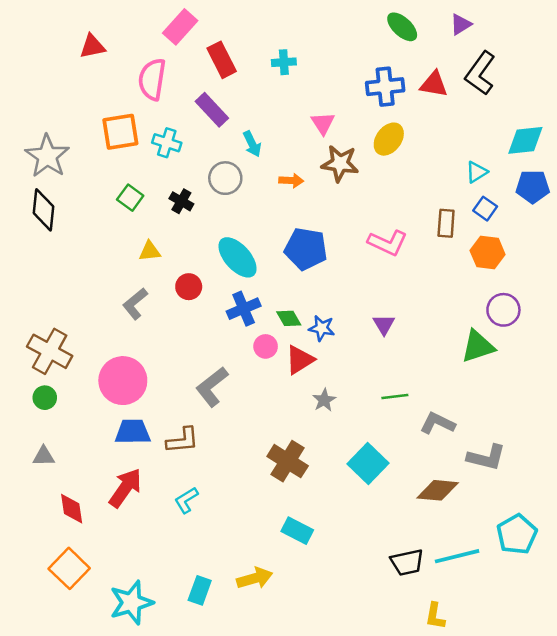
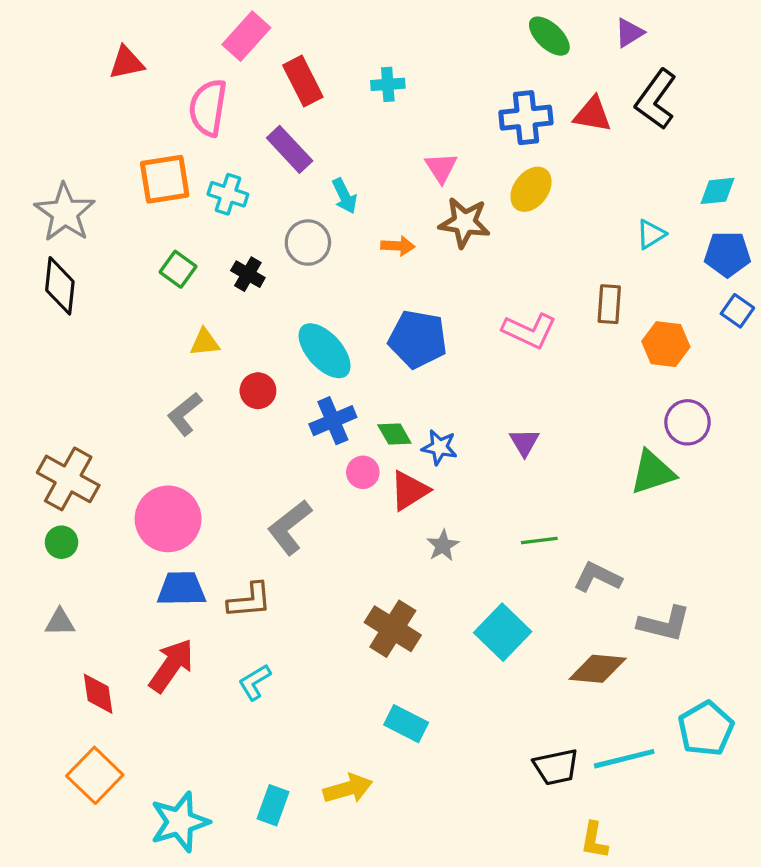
cyan diamond: (525, 140) -> (717, 191), size x0.7
blue square: (485, 209) -> (737, 311), moved

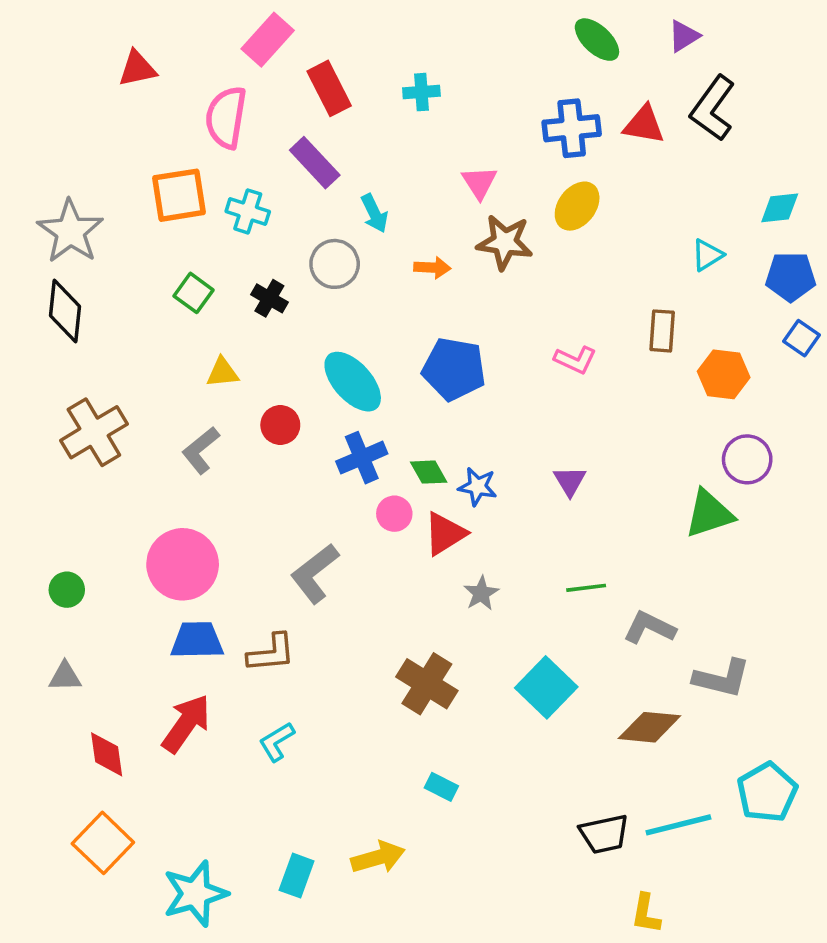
pink L-shape: (529, 331) -> (575, 360), size x0.7
brown cross: (68, 479) -> (94, 432), moved, turned 30
cyan rectangle: (406, 724) -> (441, 787), size x0.7

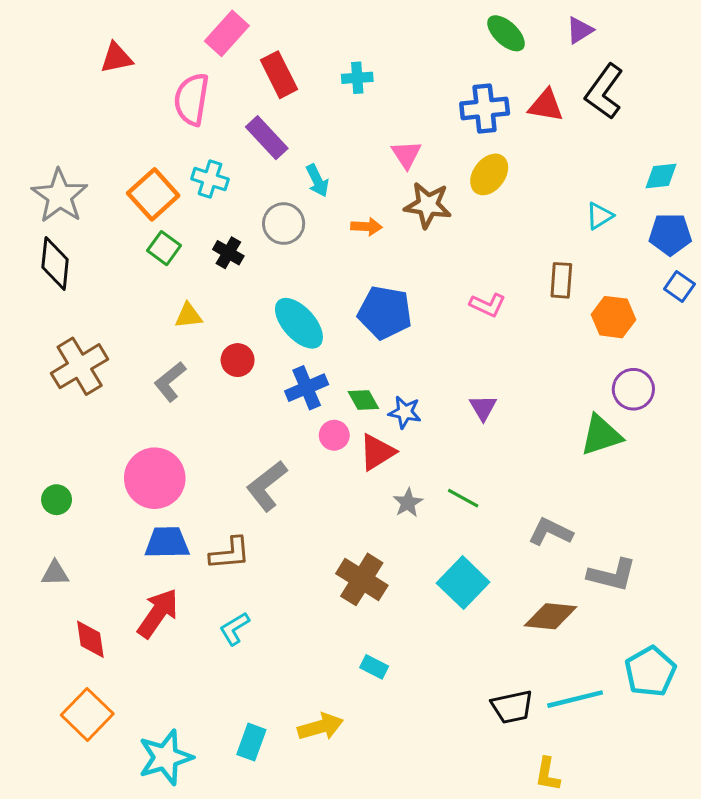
orange square: (179, 195) -> (153, 194), moved, turned -33
green line: (586, 588) -> (463, 498), moved, turned 36

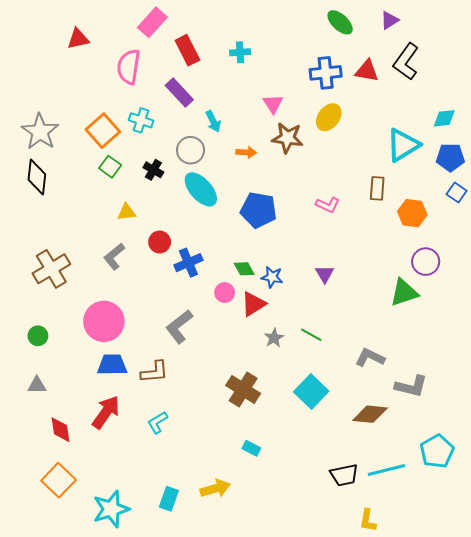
cyan triangle: (600, 216) -> (403, 145), size x1.8
cyan ellipse: (299, 323) -> (201, 189), moved
brown cross: (80, 366) -> (51, 269), moved
blue cross: (307, 388) -> (188, 263), moved

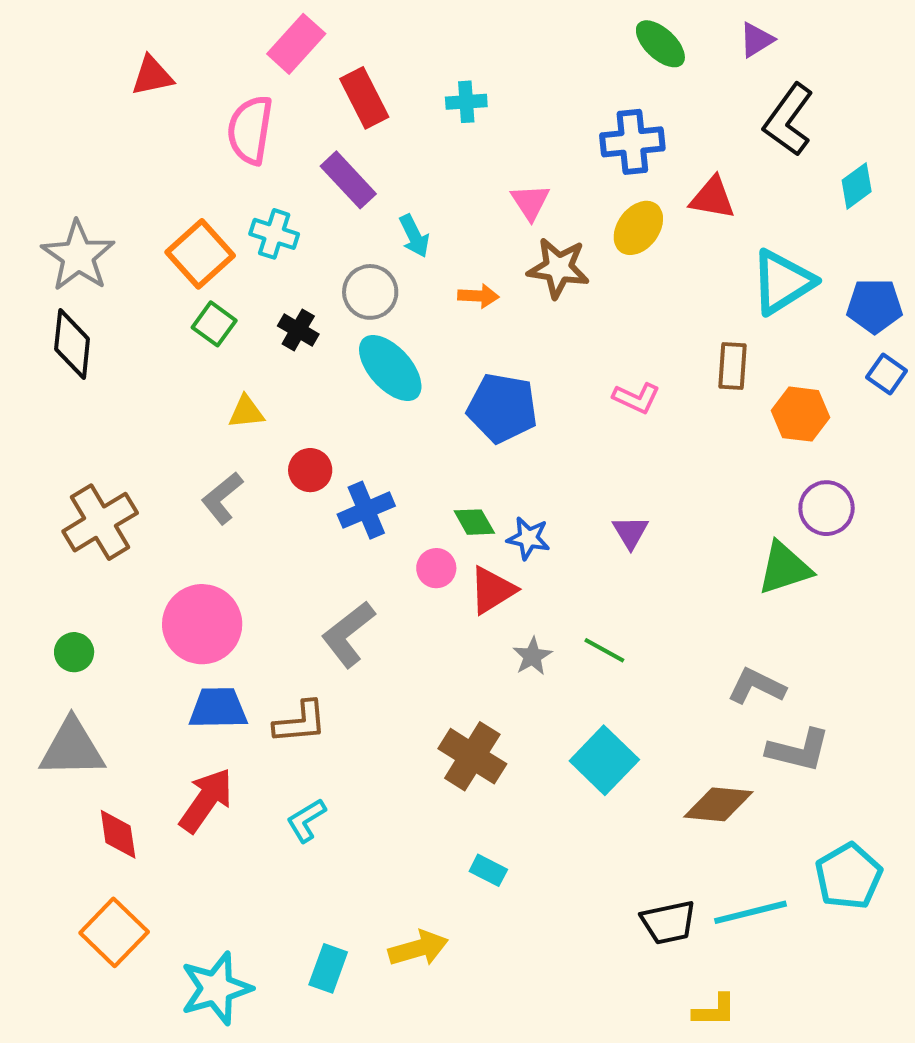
red triangle: (367, 71) -> (712, 198), moved
cyan diamond: (444, 118) -> (857, 186), moved, turned -30
gray L-shape: (370, 357) -> (756, 686), moved
gray triangle: (37, 385) -> (72, 748), size x1.8
yellow L-shape: (368, 520) -> (714, 1010), turned -100

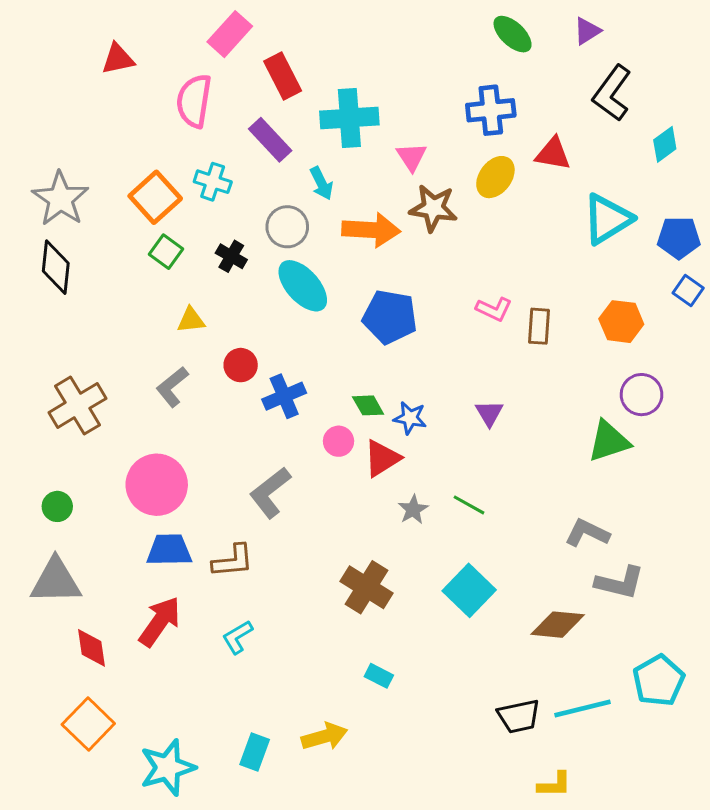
cyan cross: (466, 102) -> (349, 118), moved, size x1.8
orange arrow: (478, 296) -> (371, 230), size x1.8
brown rectangle: (732, 366) -> (539, 326), moved

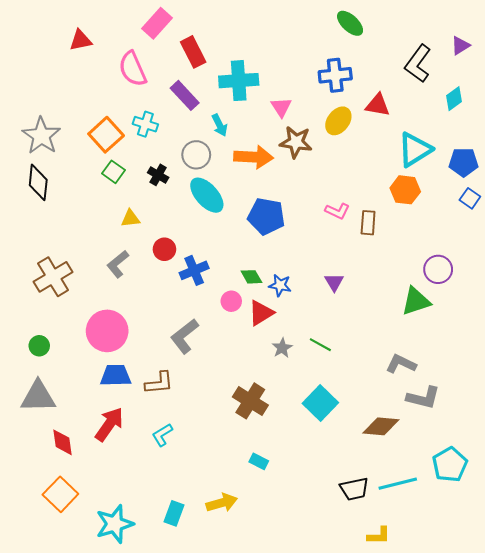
purple triangle: (587, 31) -> (460, 46), moved
pink semicircle: (194, 101) -> (133, 69), turned -33
orange hexagon: (621, 322) -> (405, 190), moved

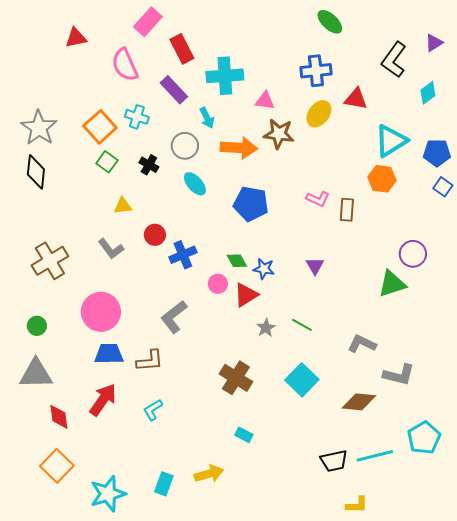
pink triangle: (281, 107) -> (265, 101), turned -50
cyan ellipse: (207, 195) -> (195, 184), size x0.7
gray L-shape: (118, 264) -> (111, 249), turned -88
gray L-shape: (401, 364) -> (362, 344), moved

